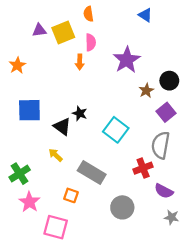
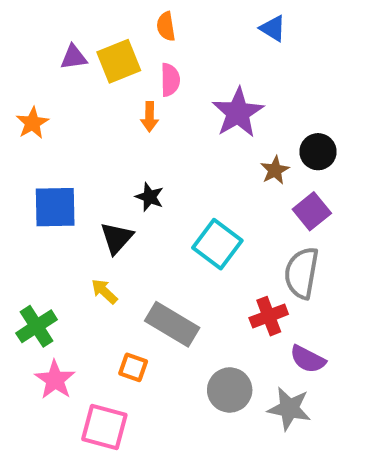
black star: (80, 113) -> (150, 197), moved
black triangle: (62, 127) -> (117, 238), turned 36
gray star: (171, 217) -> (289, 408), moved, size x1.5

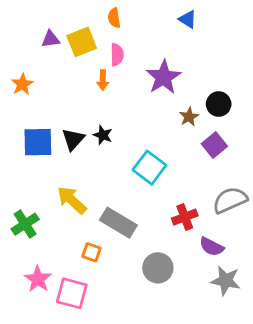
black triangle: (117, 238) -> (73, 139), moved
gray semicircle: (302, 273) -> (230, 200), moved, turned 56
yellow arrow: (104, 291) -> (72, 200), size x1.6
pink star: (55, 380) -> (38, 279), moved
gray star: (289, 408) -> (226, 281), moved

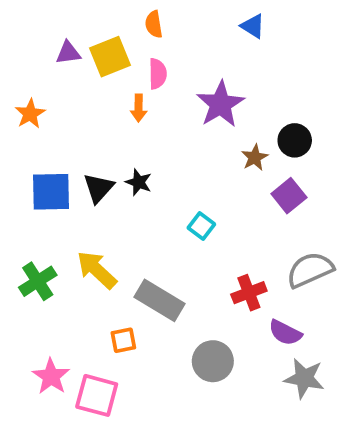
cyan square: (149, 168) -> (201, 226), size x0.6
green cross: (25, 224) -> (38, 281), moved
orange square: (92, 252) -> (123, 340), turned -30

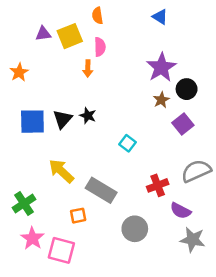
purple star: (220, 104) -> (161, 67), moved
green cross: (38, 281) -> (24, 203), moved

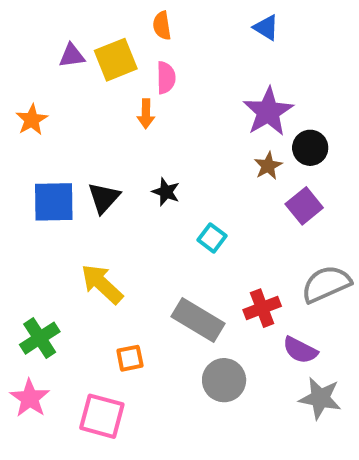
black star: (88, 116) -> (166, 192), moved
gray rectangle: (101, 190) -> (198, 320), moved
pink star: (32, 238) -> (30, 398), moved

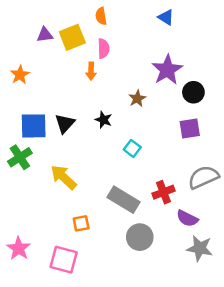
brown star: (268, 166) -> (137, 98), moved
purple square: (304, 206) -> (190, 128), turned 30
green cross: (40, 338) -> (20, 157), moved

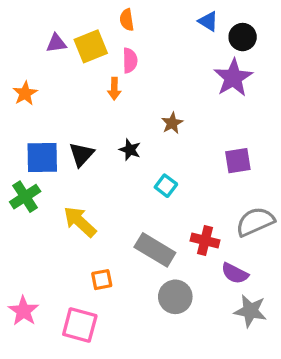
purple star: (167, 70) -> (233, 78), moved
black circle: (193, 92) -> (243, 37), moved
red cross: (163, 192) -> (205, 240), turned 35

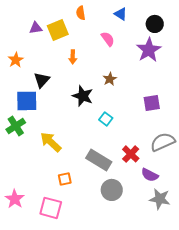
blue triangle: (208, 21) -> (121, 14), moved
pink semicircle: (130, 60) -> (108, 39), moved, turned -35
black star: (130, 150) -> (83, 96), size x1.5
black triangle: (81, 154) -> (42, 80), moved
red cross: (205, 240) -> (131, 154), turned 30

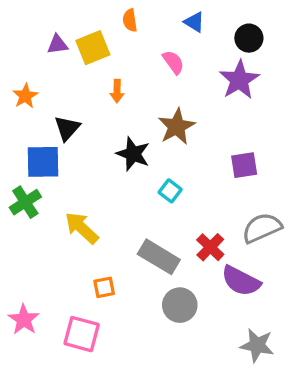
brown star: (110, 79) -> (177, 127), size x1.6
purple semicircle: (150, 175) -> (241, 281), size x1.4
gray star: (160, 199) -> (257, 345), moved

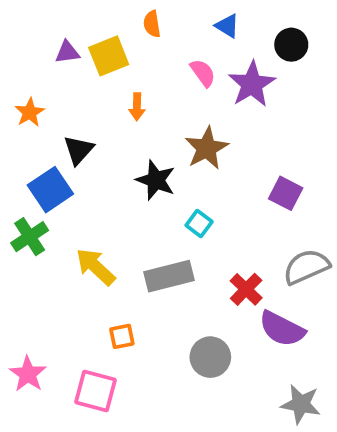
purple star: (239, 80) -> (252, 84), moved
blue square: (43, 162) -> (50, 190), turned -33
purple square: (244, 165) -> (286, 193), turned 36
gray rectangle: (159, 257) -> (169, 276), moved, turned -45

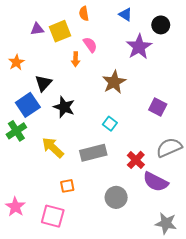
pink semicircle: (203, 73) -> (90, 45), moved
black star: (156, 180) -> (64, 107), moved

